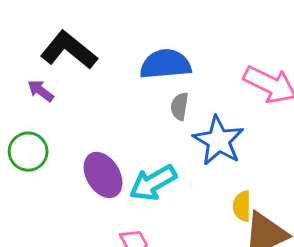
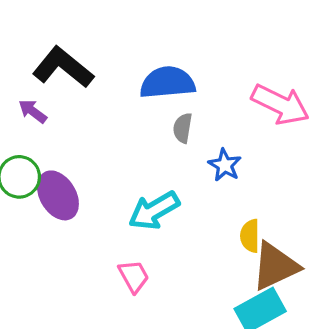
blue star: (219, 141) -> (225, 165), size x0.6
purple ellipse: (103, 175) -> (58, 195), moved

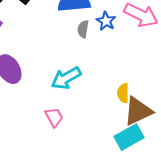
blue star: (225, 165) -> (106, 21), moved

